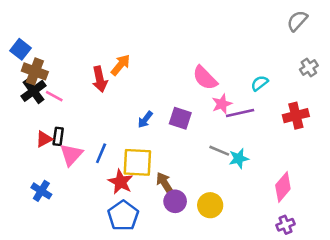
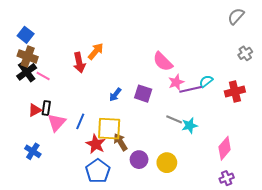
blue square: (21, 49) -> (26, 35), moved
cyan semicircle: (260, 83) -> (206, 81), moved
brown arrow: (165, 183) -> (120, 142), moved

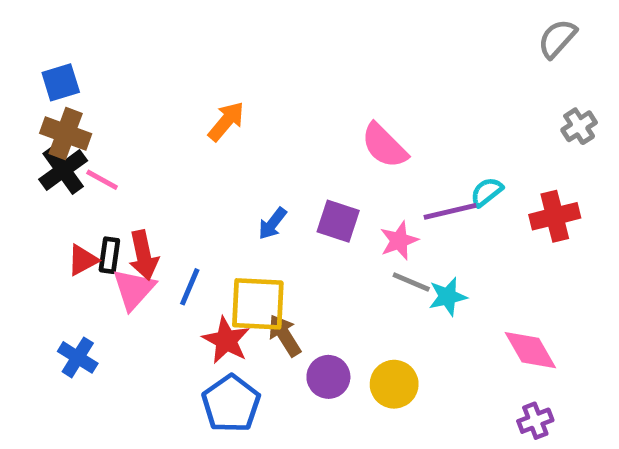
blue square: (26, 35) -> (61, 82), turned 35
red arrow: (79, 63) -> (143, 255), moved
pink star: (176, 82) -> (399, 241), moved
pink diamond: (225, 148) -> (530, 350), turned -70

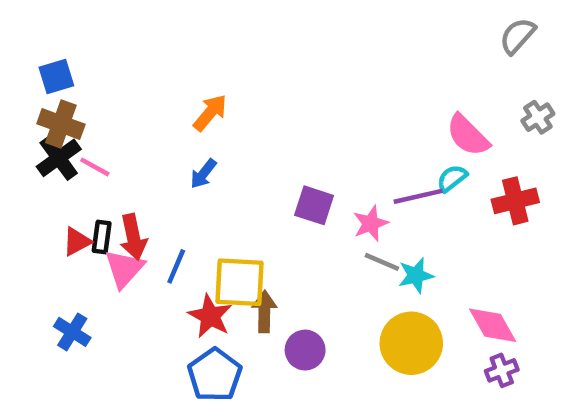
pink semicircle: (384, 146) -> (468, 135), moved
blue arrow: (272, 224) -> (203, 174), moved
brown arrow: (285, 336) -> (264, 312), turned 33
yellow circle: (394, 384) -> (411, 343), moved, size x1.4
purple cross: (535, 421) -> (502, 370), moved

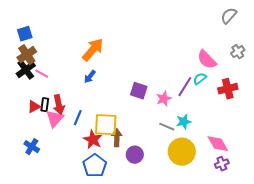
orange arrow: (210, 113) -> (93, 50), size x1.4
brown cross: (61, 124) -> (27, 55), turned 36
purple line: (418, 196) -> (185, 87), turned -45
gray line: (382, 262) -> (167, 127), moved

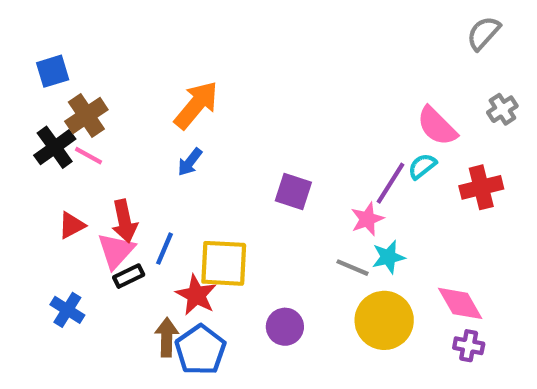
brown cross: (27, 55) -> (86, 116), moved
pink star: (164, 99) -> (367, 219), moved
black rectangle: (45, 105) -> (129, 276), moved, turned 56
brown arrow: (117, 138) -> (167, 337), moved
purple cross: (222, 164) -> (469, 346), turned 32

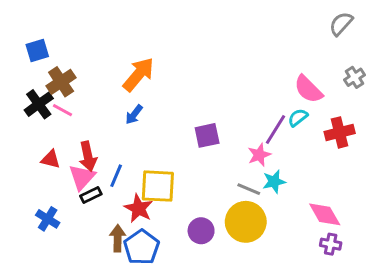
purple square: (293, 192) -> (207, 135), turned -30
red triangle: (72, 225) -> (51, 159), turned 42
yellow circle: (384, 320) -> (246, 222), moved

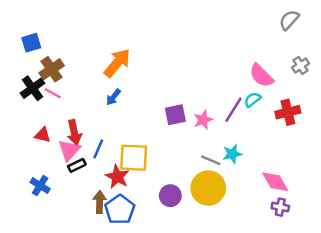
pink star: (259, 155) -> (203, 120), moved

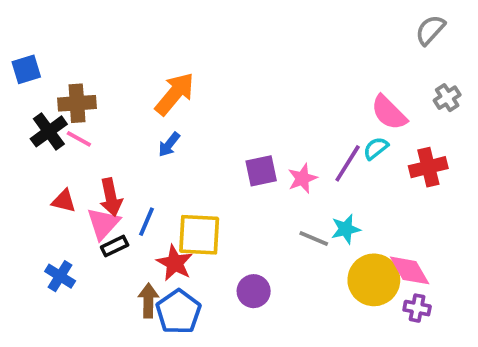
blue square: (31, 43) -> (26, 69), moved
brown cross: (52, 69) -> (77, 103), turned 30
yellow circle: (208, 188) -> (374, 280), moved

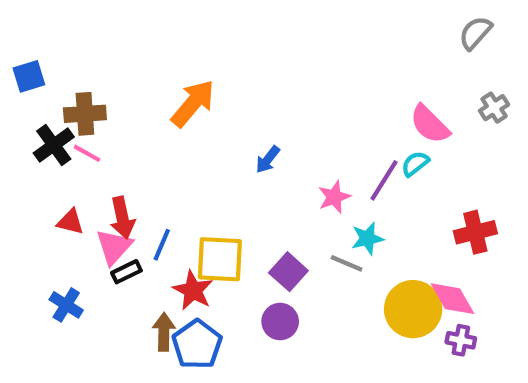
blue arrow: (169, 145) -> (268, 160), moved
red cross: (428, 167) -> (475, 232), moved
purple square: (261, 171) -> (288, 272), moved, turned -36
cyan star: (346, 229) -> (367, 238), moved

